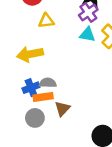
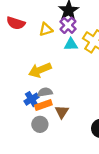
yellow triangle: (46, 21) -> (46, 29), moved
yellow arrow: (30, 54) -> (40, 70), moved

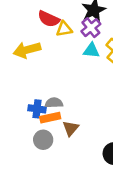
red semicircle: (16, 23) -> (49, 19), moved
yellow arrow: (40, 70) -> (27, 50), moved
blue cross: (31, 99) -> (37, 109), turned 32

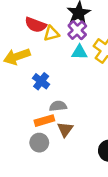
gray semicircle: (54, 103) -> (58, 106), moved
blue cross: (37, 109) -> (41, 81), moved, turned 35

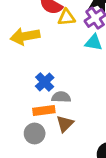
blue cross: (41, 81) -> (45, 82), moved

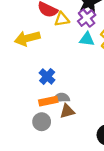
gray semicircle: (61, 97) -> (61, 98), moved
brown triangle: (65, 124) -> (67, 111), turned 35

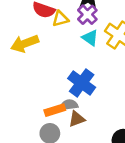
cyan triangle: (87, 39) -> (90, 38), turned 35
blue cross: (47, 76) -> (82, 83), moved, size x1.5

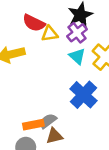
blue cross: (82, 83) -> (83, 95), moved
gray semicircle: (69, 105) -> (48, 121), turned -36

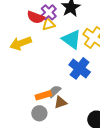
purple cross: (77, 33) -> (49, 12), moved
cyan triangle: (77, 56) -> (72, 39), size x1.5

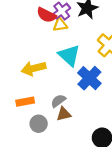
cyan triangle: (72, 39) -> (69, 55), moved
yellow arrow: (21, 43) -> (33, 68), moved
orange rectangle: (43, 95) -> (25, 102), moved

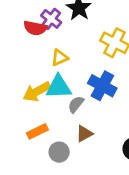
yellow triangle: (60, 25) -> (60, 58), moved
cyan triangle: (69, 55) -> (59, 87), moved, turned -30
gray semicircle: (58, 101) -> (76, 104), moved

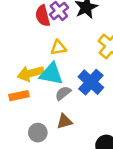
red semicircle: (35, 28) -> (43, 16), turned 50
orange rectangle: (37, 131) -> (19, 96), moved

